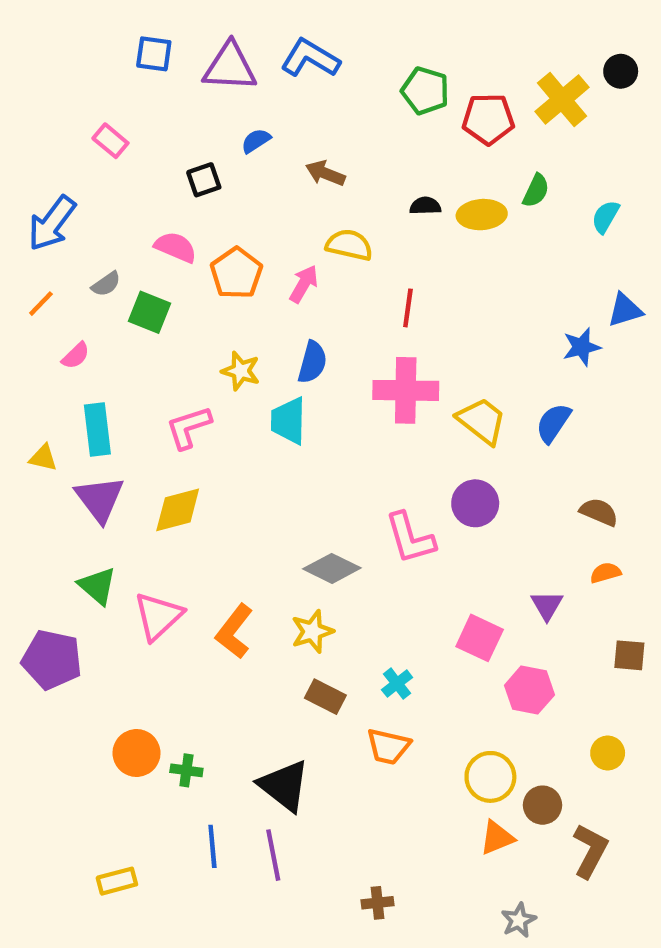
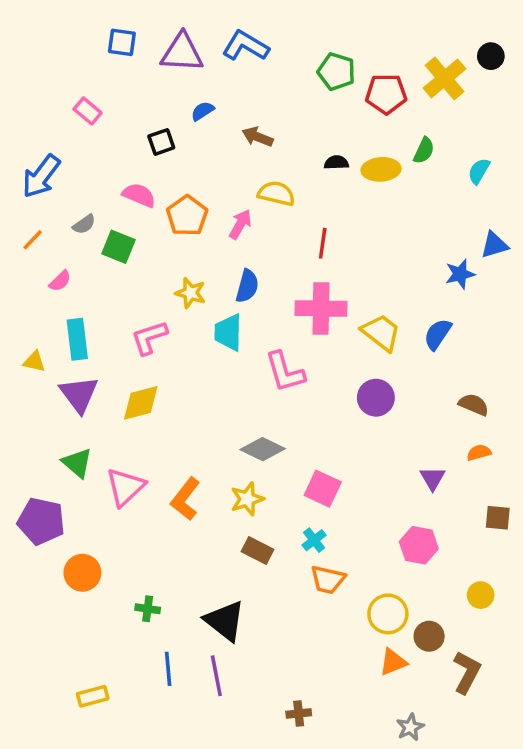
pink L-shape: (410, 538) -> (285, 372), moved
pink square: (480, 638) -> (323, 489), moved
orange trapezoid: (388, 746) -> (328, 580), moved
orange circle: (136, 753) -> (82, 573), moved

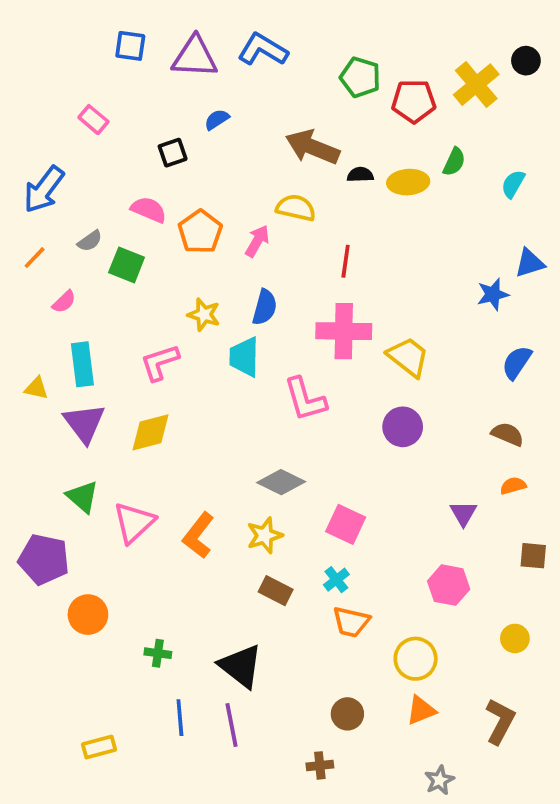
brown arrow: (257, 137) -> (312, 147), moved, size x1.6
blue semicircle: (438, 334) -> (517, 362), moved
brown circle: (429, 636) -> (347, 714), moved

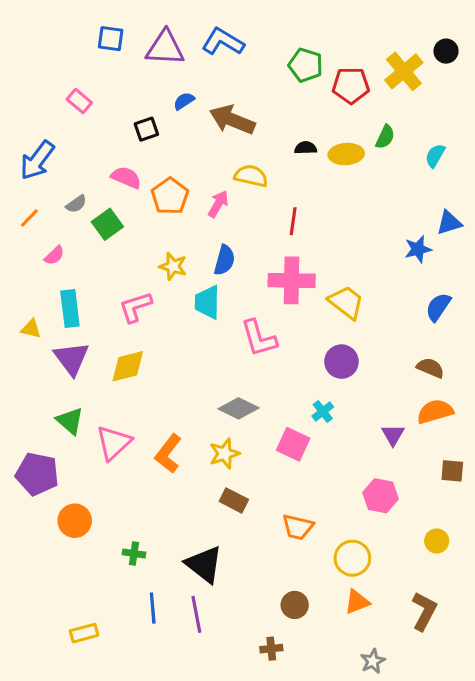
brown arrow: (312, 147) -> (232, 120), moved
green square: (127, 265) -> (107, 224), turned 32
orange semicircle: (513, 486) -> (435, 411), size x1.6
cyan cross: (336, 580) -> (323, 411), moved

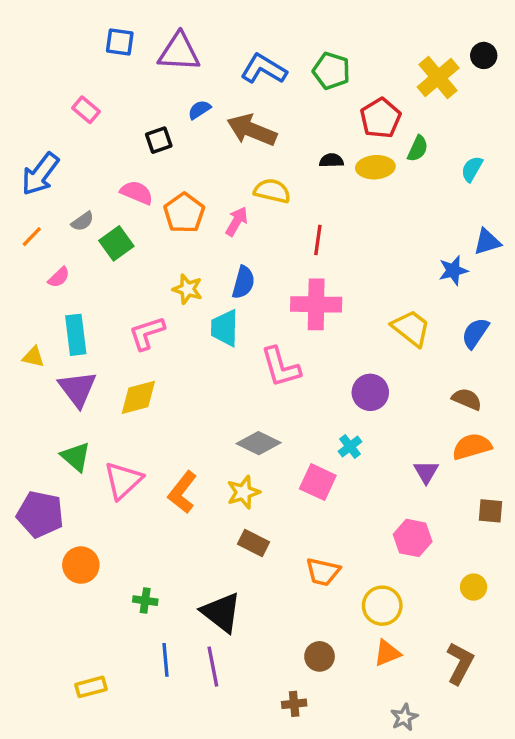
blue L-shape: (223, 42) -> (264, 69), moved
red pentagon: (351, 85) -> (380, 118), moved, turned -30
yellow trapezoid: (346, 302) -> (411, 328), moved

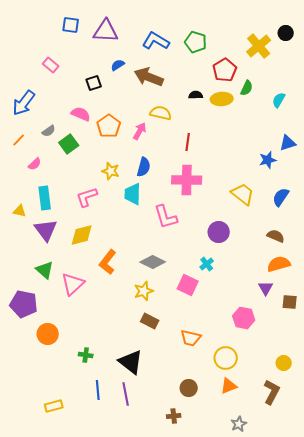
purple triangle: (426, 472) -> (266, 288), moved
orange L-shape: (182, 492) -> (108, 262), moved
yellow circle: (474, 587) -> (284, 363), moved

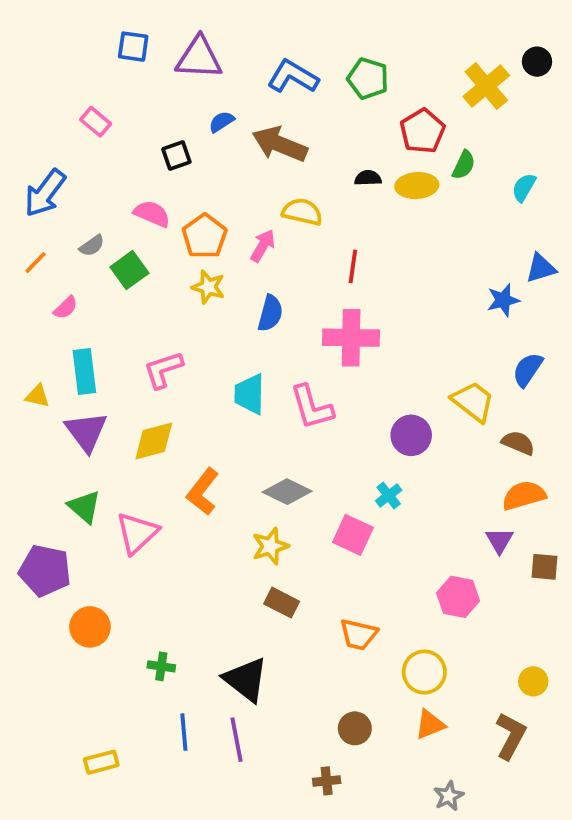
yellow star: (111, 171) -> (208, 287), moved
cyan trapezoid: (133, 194) -> (250, 394), moved
yellow trapezoid: (243, 194) -> (473, 402), moved

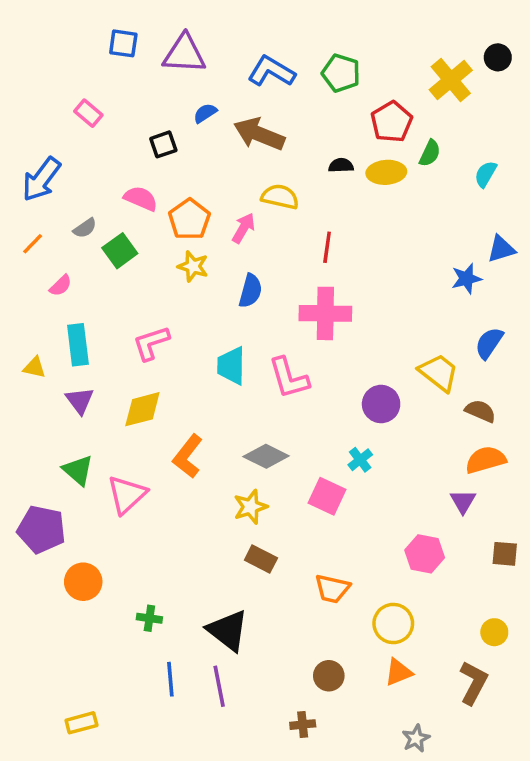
purple triangle: (86, 432) -> (80, 401), size x0.7
brown square: (545, 567) -> (505, 554), moved
yellow rectangle: (101, 762) -> (81, 723), moved

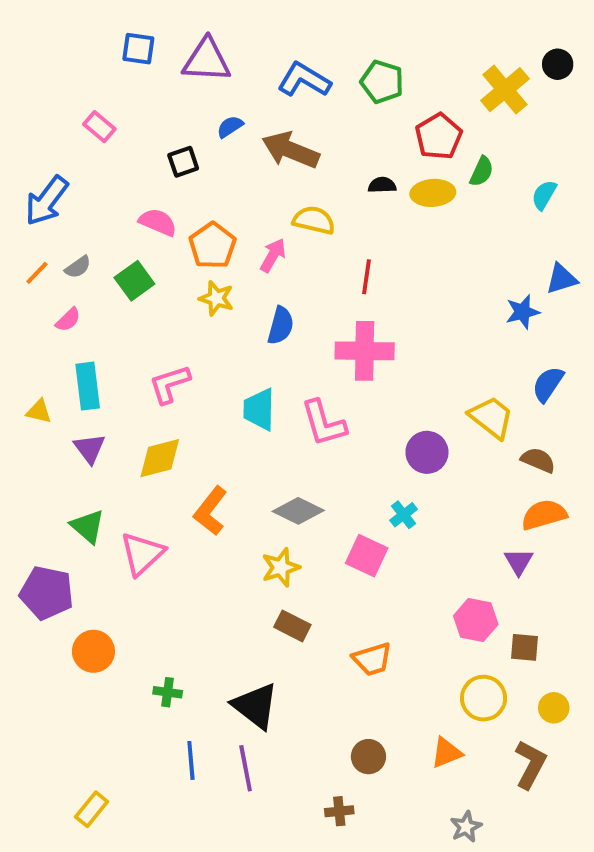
gray semicircle: (85, 228) -> (78, 267), moved
brown square: (505, 554) -> (524, 647), moved
orange trapezoid: (332, 589) -> (372, 659), turned -30
yellow circle: (393, 623) -> (484, 698), moved
yellow rectangle: (81, 723) -> (92, 809), turned -36

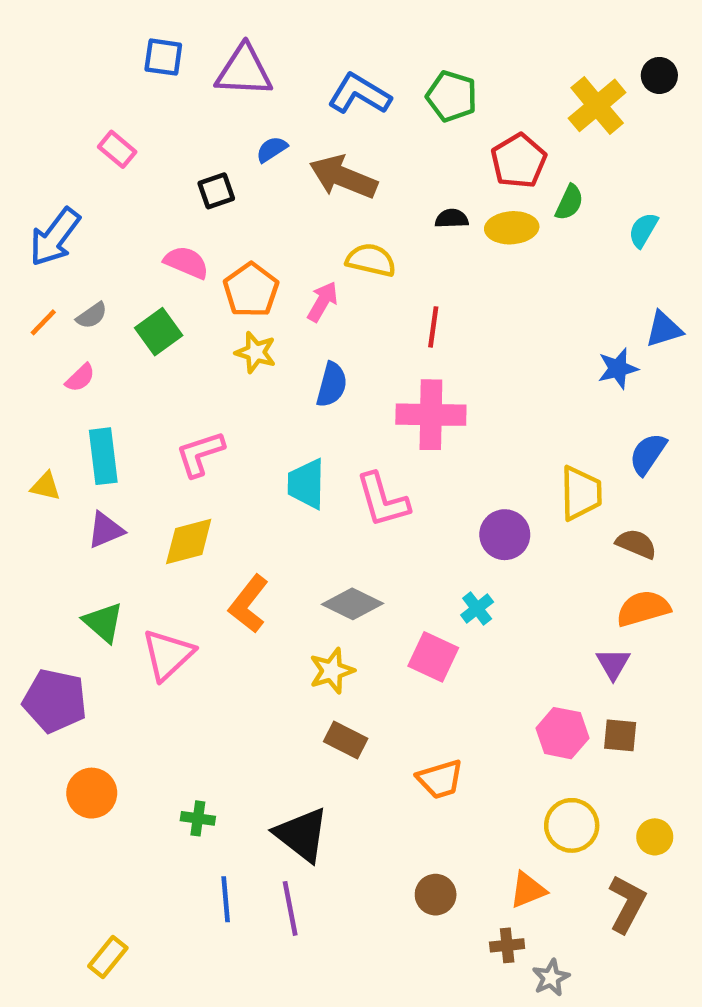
yellow trapezoid: (491, 417) -> (581, 493), turned 51
purple triangle: (90, 448) -> (106, 530), turned 44
brown square: (524, 647) -> (620, 735), moved
orange circle: (93, 651) -> (92, 793), moved
brown cross: (339, 811) -> (507, 945), moved

